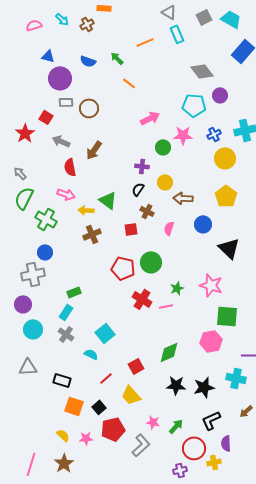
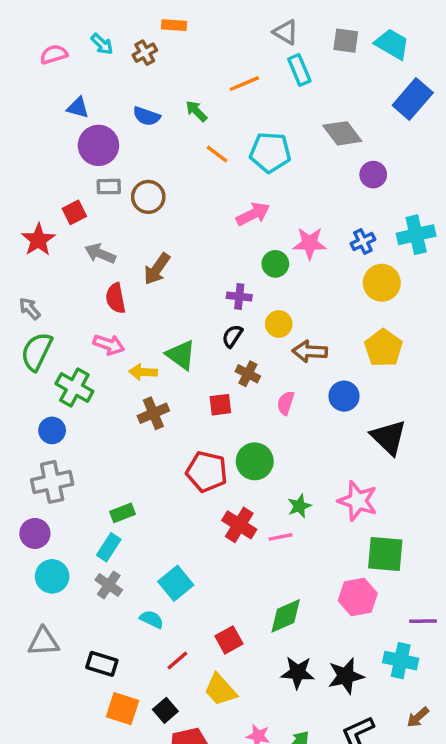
gray square: (204, 17) -> (346, 41), turned 35
cyan pentagon: (194, 105) -> (270, 152), moved
red square: (46, 117) -> (74, 212), turned 32
blue circle: (45, 252) -> (52, 430), moved

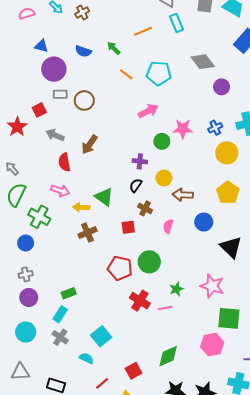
gray cross: (52, 482) -> (26, 274), size x0.6
purple circle: (35, 533) -> (29, 297), moved

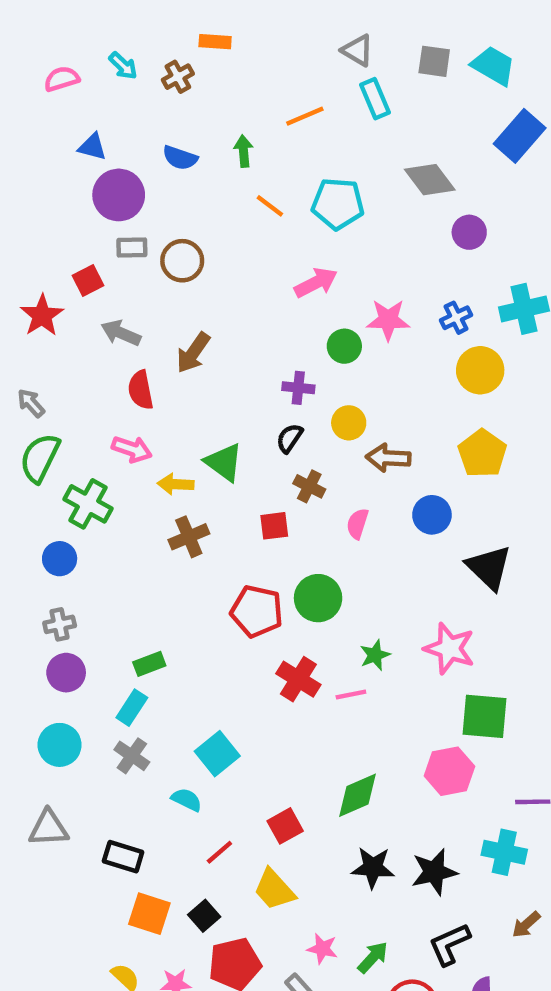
green arrow: (114, 48) -> (244, 151), turned 40

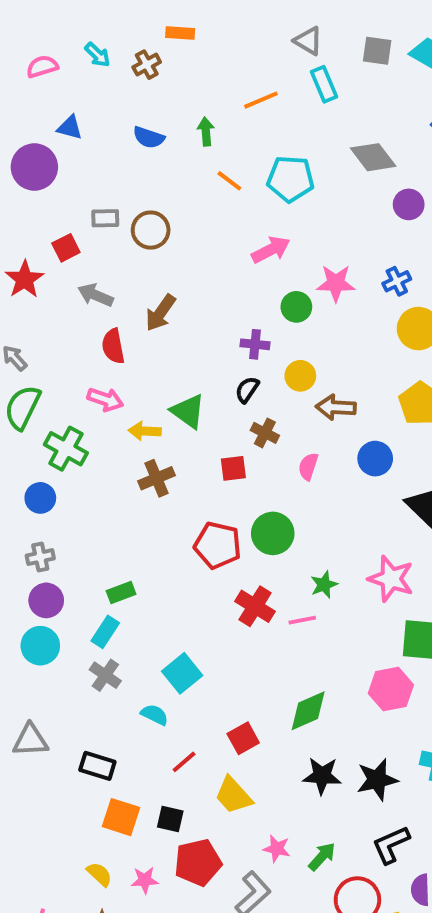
purple circle: (119, 195) -> (34, 167), moved
cyan circle: (60, 745) -> (40, 646), moved
black square: (204, 916) -> (170, 819), turned -36

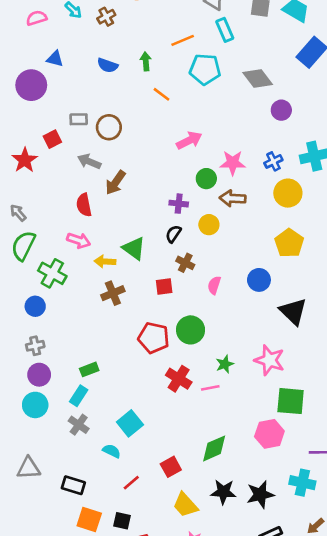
cyan pentagon: (290, 179) -> (205, 69), moved
gray arrow: (95, 295) -> (89, 161), moved
brown arrow: (336, 407) -> (233, 198), moved
yellow trapezoid: (233, 795) -> (185, 505), moved

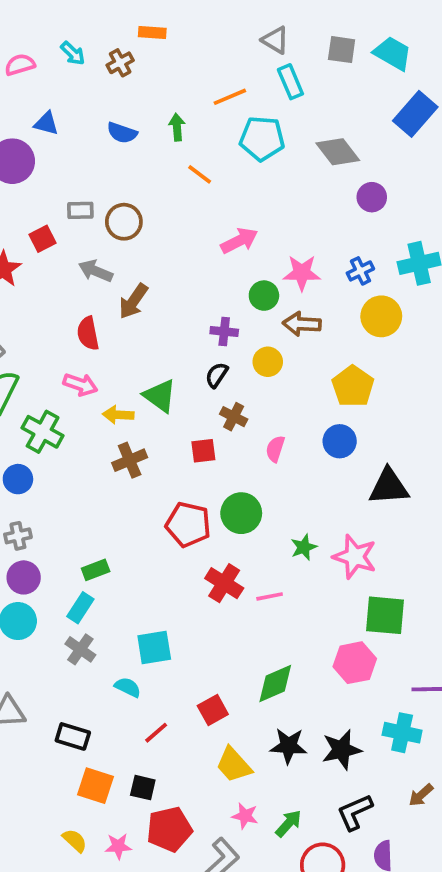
yellow pentagon: (289, 243) -> (353, 386), moved
black triangle: (293, 312) -> (389, 487), turned -48
green star: (225, 364) -> (304, 547), moved
cyan square: (130, 423) -> (154, 648), turned 30

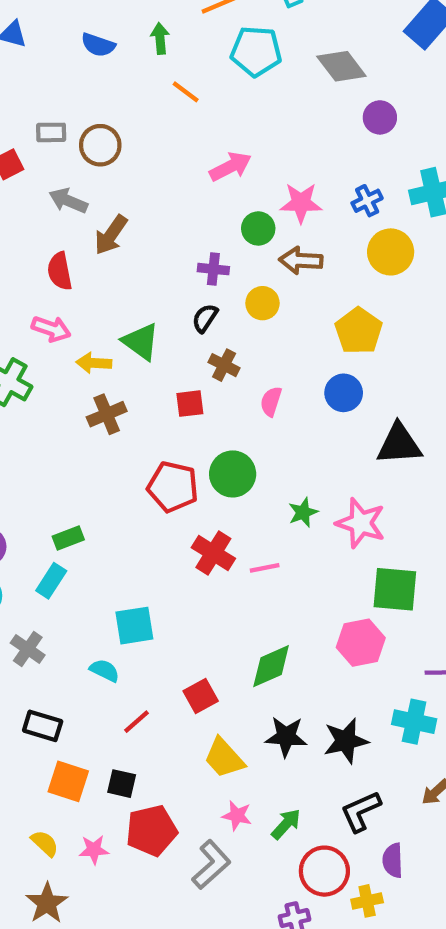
gray cross: (80, 649) -> (28, 649), moved

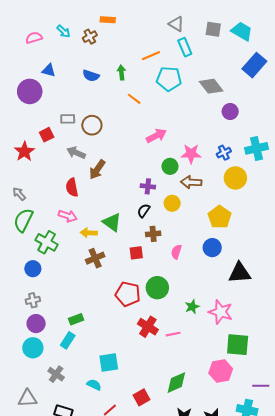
brown cross: (224, 365) -> (153, 234), turned -32

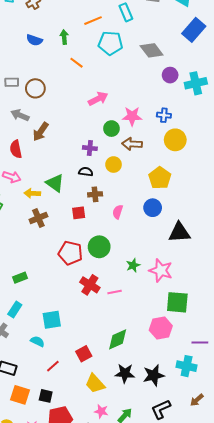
cyan cross: (257, 148) -> (196, 83), moved
blue cross: (224, 153) -> (164, 115), turned 32
black semicircle: (144, 211) -> (86, 172), turned 64
cyan rectangle: (68, 340) -> (15, 310), moved

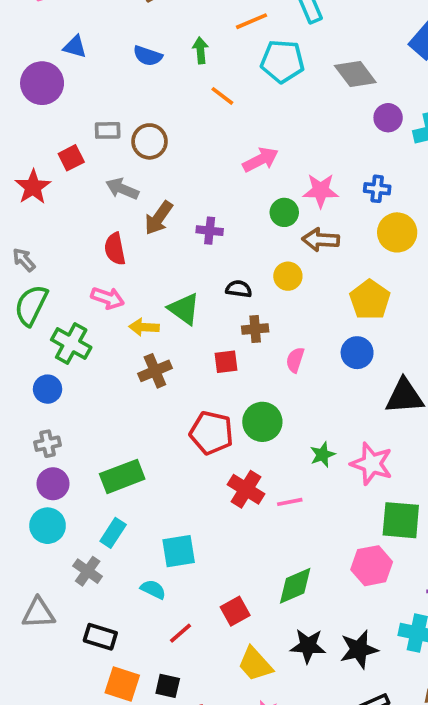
purple cross: (90, 148) -> (210, 231), moved
green rectangle: (20, 278) -> (122, 476), size x1.6

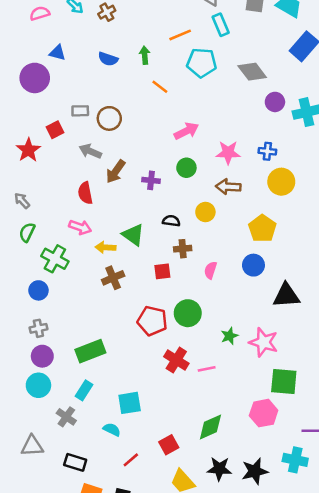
green circle: (284, 212) -> (186, 168), moved
green semicircle: (31, 305) -> (27, 232), size x0.7

